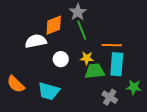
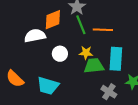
orange line: (112, 45) -> (103, 30), moved

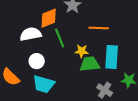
green line: (81, 25) -> (60, 38), moved
white circle: (60, 54) -> (37, 61), moved

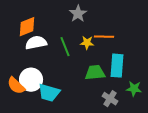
orange diamond: (49, 18) -> (27, 27), moved
yellow star: (82, 51) -> (87, 43), moved
white circle: (37, 61) -> (31, 80), moved, size x1.5

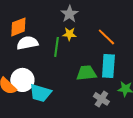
orange line: (104, 37) -> (106, 37), moved, turned 42
yellow star: (87, 43) -> (69, 34), moved
green line: (65, 47) -> (56, 47), turned 30

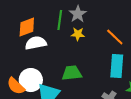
green line: (56, 47) -> (60, 20), moved
green trapezoid: (86, 73) -> (72, 73), moved

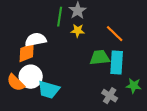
orange diamond: (27, 27) -> (27, 53), moved
green trapezoid: (72, 73) -> (100, 58), moved

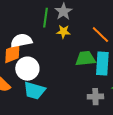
white circle: (31, 77) -> (27, 69), moved
gray cross: (110, 96) -> (95, 97), turned -35

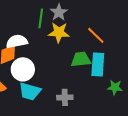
yellow star: (63, 32) -> (59, 32), size x1.5
gray cross: (95, 97) -> (65, 97), moved

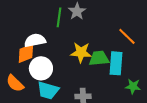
yellow star: (59, 32) -> (81, 52), moved
orange line: (96, 35) -> (127, 36), moved

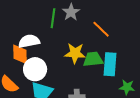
orange line: (127, 36) -> (101, 29), moved
orange diamond: (26, 53) -> (20, 54), turned -70

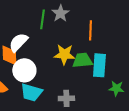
orange line: (101, 29) -> (90, 30), turned 48
white semicircle: (29, 41) -> (18, 42), turned -35

